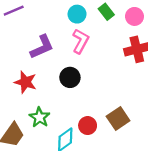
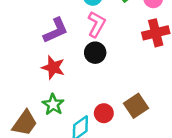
black circle: (70, 77) -> (95, 53), moved
red star: (25, 82) -> (53, 67), moved

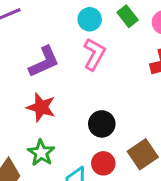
black circle: (95, 53) -> (102, 124), moved

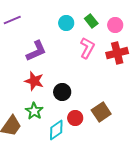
pink L-shape: (94, 54) -> (87, 48), moved
black circle: (102, 124) -> (62, 92), moved

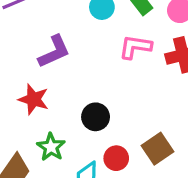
pink L-shape: (87, 48) -> (135, 47), turned -110
red star: (34, 81) -> (34, 99), moved

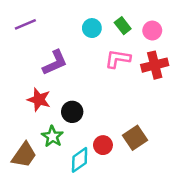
black circle: (96, 117) -> (72, 112), moved

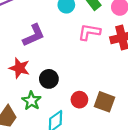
brown square: (135, 138) -> (104, 102), turned -36
red circle: (103, 145) -> (79, 100), moved

